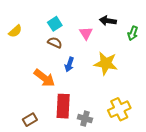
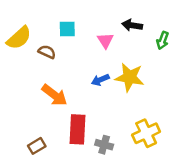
cyan square: (55, 24) -> (67, 29), turned 32
yellow semicircle: (15, 31) -> (19, 38), size x1.5
brown semicircle: (55, 43) -> (47, 52), moved
blue arrow: (69, 64) -> (100, 80), moved, turned 48

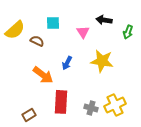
blue arrow: (100, 80) -> (67, 63), moved, turned -40
gray cross: (104, 145) -> (91, 108), moved

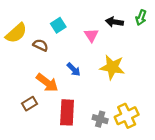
cyan square: (53, 23) -> (58, 25), turned -32
green arrow: (128, 32) -> (141, 18), moved
blue arrow: (67, 63) -> (74, 69), turned -72
brown rectangle: (29, 115) -> (29, 104), moved

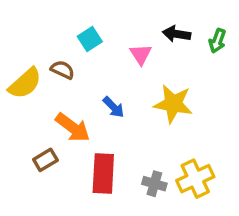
green arrow: (141, 18) -> (217, 41), moved
yellow semicircle: (16, 33) -> (25, 83), moved

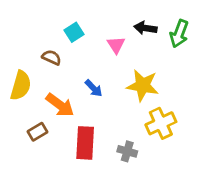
green arrow: (217, 41) -> (179, 34), size x1.4
yellow semicircle: (25, 83) -> (21, 85), moved, turned -32
yellow cross: (195, 179) -> (161, 123), moved

